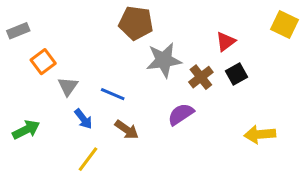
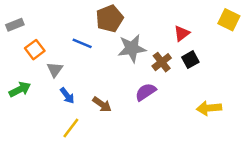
brown pentagon: (136, 23) -> (109, 19), turned -30
blue line: (113, 94) -> (82, 43), moved
green arrow: (26, 130) -> (20, 89), moved

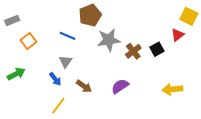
red triangle: (182, 33) -> (178, 35), moved
gray triangle: (55, 70) -> (65, 62), moved
purple semicircle: (146, 92) -> (120, 86), moved

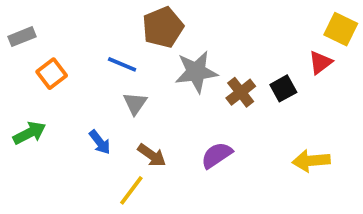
gray triangle: (65, 62) -> (135, 103), moved
yellow line: (58, 106) -> (131, 190), moved

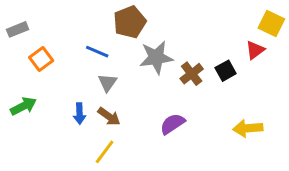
blue arrow: (100, 142) -> (79, 114), turned 36
brown arrow: (152, 155) -> (109, 116), moved

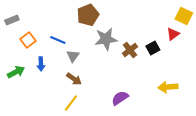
blue line: (97, 52) -> (58, 40), moved
blue arrow: (79, 114) -> (41, 64), moved
purple semicircle: (172, 124) -> (120, 98), moved

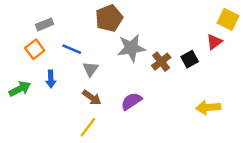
gray rectangle: (12, 20) -> (45, 24), moved
purple semicircle: (120, 98) -> (131, 101), moved

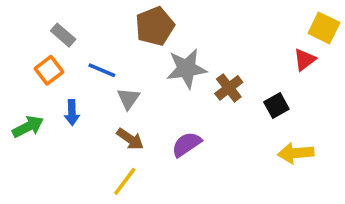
gray rectangle: (45, 24) -> (63, 35), turned 63
black square: (190, 59) -> (276, 106), moved

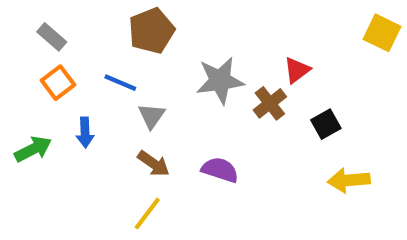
brown pentagon: (155, 26) -> (151, 31), moved
gray rectangle: (63, 35) -> (52, 37), moved
red triangle: (305, 60) -> (297, 70), moved
purple semicircle: (186, 144) -> (220, 170), turned 52

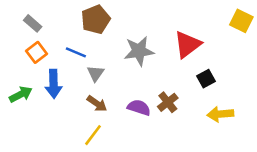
red triangle: (297, 70) -> (188, 44), size x1.6
brown cross: (270, 103) -> (168, 102), moved
blue arrow: (85, 132) -> (54, 84), size x1.5

